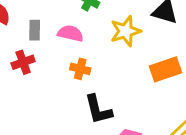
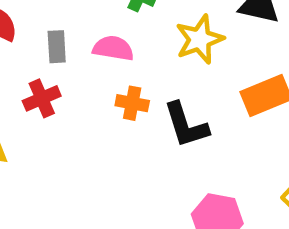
black L-shape: (98, 110) -> (186, 125), moved

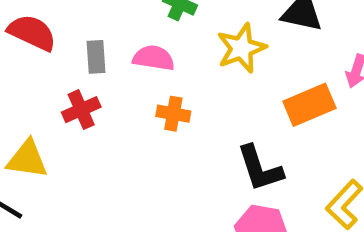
black L-shape: (186, 125) -> (260, 168), moved

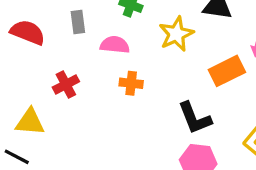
gray rectangle: (96, 57) -> (78, 22), moved

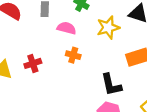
red cross: (66, 84) -> (33, 63), moved

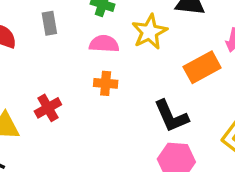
pink semicircle: (67, 28) -> (104, 44), moved

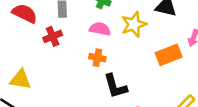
red cross: (48, 108) -> (53, 36), moved
black L-shape: (171, 116) -> (115, 86), moved

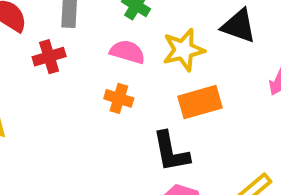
orange rectangle: (169, 55) -> (200, 102), moved
black L-shape: (115, 86) -> (171, 152), moved

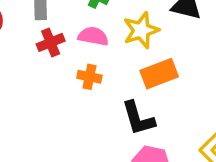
red cross: (49, 57) -> (51, 42), moved

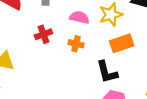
red cross: (51, 42) -> (43, 34), moved

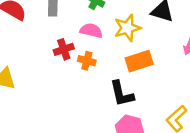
red cross: (43, 34) -> (64, 49), moved

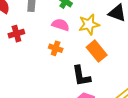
red cross: (64, 49) -> (16, 34), moved
orange rectangle: (139, 61) -> (97, 51), turned 65

